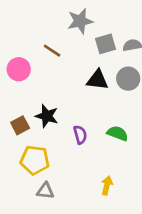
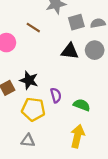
green semicircle: (118, 133) -> (82, 105), moved
yellow pentagon: (35, 160) -> (33, 109), moved
yellow arrow: (107, 185) -> (77, 136), size x1.5

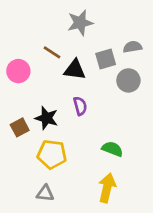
gray square: (76, 22) -> (106, 59), moved
black triangle: (70, 51) -> (75, 70), moved
purple semicircle: (56, 95) -> (80, 106), moved

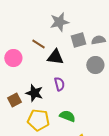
gray square: (106, 59) -> (78, 40), moved
green semicircle: (112, 149) -> (67, 116), moved

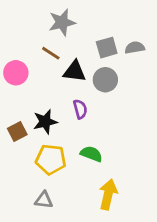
gray star: (59, 22) -> (62, 22), moved
gray circle: (95, 65) -> (105, 80), moved
black star: (34, 93) -> (45, 122), turned -30

